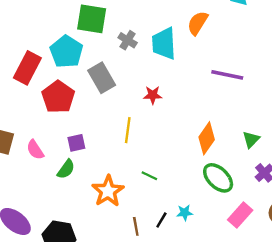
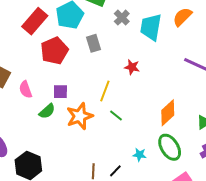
gray rectangle: (102, 78) -> (94, 43), size x0.7
green line: (149, 176) -> (116, 116), moved
orange star: (108, 191) -> (80, 116), moved
cyan star: (185, 213) -> (139, 155), moved

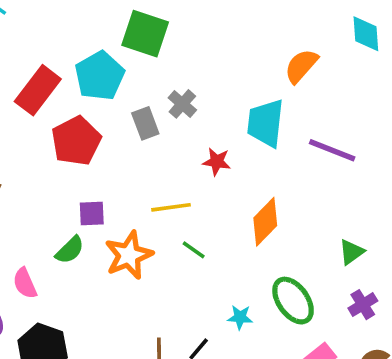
gray cross: (122, 18) -> (182, 104), moved
cyan trapezoid: (151, 27) -> (266, 123), moved
pink semicircle: (25, 89) -> (25, 283), moved
yellow line: (105, 91) -> (171, 207), turned 65
orange diamond: (168, 113) -> (265, 222), moved

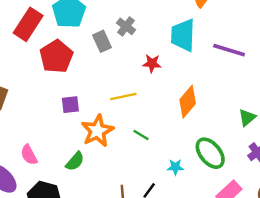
green semicircle: (70, 250) -> (75, 161), moved
green line: (194, 250) -> (141, 135), moved

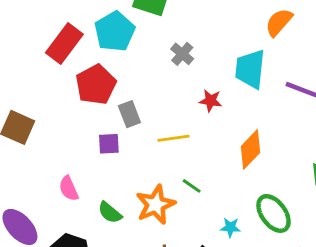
gray rectangle: (102, 41) -> (129, 114), moved
orange star: (97, 131) -> (156, 205), moved
pink semicircle: (29, 155) -> (69, 188), moved
green semicircle: (75, 161) -> (110, 213), turned 85

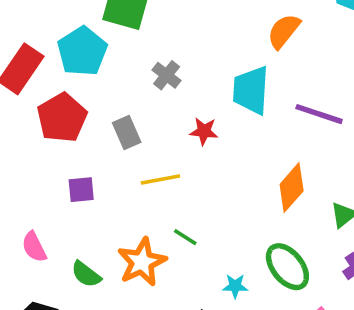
gray rectangle: (129, 114) -> (127, 132), moved
orange diamond: (250, 149) -> (292, 188), moved

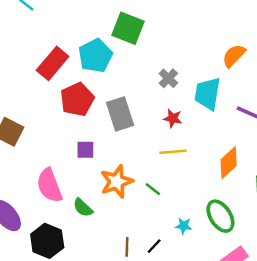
gray cross: (167, 75) -> (168, 78), moved
gray rectangle: (127, 132) -> (120, 114), size x1.5
yellow line: (160, 179) -> (173, 152), moved
pink semicircle: (34, 247) -> (49, 185), size x1.6
orange star: (142, 262) -> (117, 182), moved

